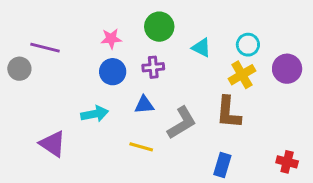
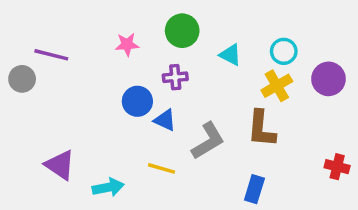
blue circle: (113, 72) -> (137, 101), moved
blue triangle: (144, 105) -> (165, 120), turned 30
cyan arrow: (95, 114) -> (108, 187), moved
red cross: (287, 162) -> (337, 167), moved

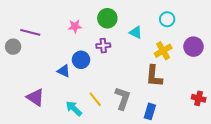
cyan circle: (284, 51) -> (167, 19), moved
blue triangle: (165, 120) -> (64, 71), moved
gray L-shape: (208, 141) -> (123, 98), moved, turned -40
yellow line: (161, 168) -> (95, 99), turned 35
cyan arrow: (108, 187) -> (74, 108), moved, turned -126

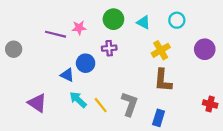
purple line: (30, 32) -> (55, 34), moved
cyan triangle: (136, 32) -> (144, 22), moved
yellow cross: (163, 51) -> (161, 50), moved
cyan arrow: (74, 108) -> (78, 100), moved

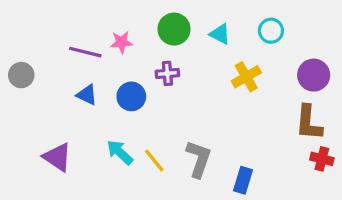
blue triangle: (67, 75) -> (87, 95), moved
brown L-shape: (163, 80) -> (309, 123), moved

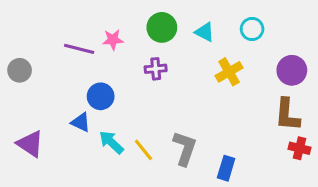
blue triangle: (87, 95) -> (81, 122), moved
blue circle: (131, 96) -> (101, 96), moved
purple triangle: (57, 157) -> (30, 144), moved

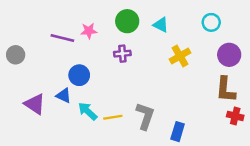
cyan circle: (252, 29) -> (211, 22), moved
purple triangle: (30, 144) -> (35, 104), moved
yellow line: (143, 150) -> (113, 117), turned -60

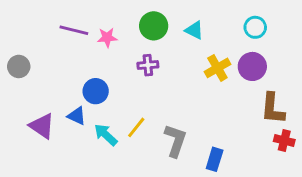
purple line: (62, 38) -> (74, 30), moved
purple circle: (229, 55) -> (252, 66), moved
yellow line: (113, 117) -> (136, 127), moved, turned -42

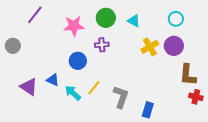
purple line: (74, 30) -> (35, 15), moved, turned -66
pink star: (107, 37) -> (74, 26), size x1.5
blue circle: (96, 91) -> (78, 61), moved

